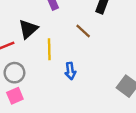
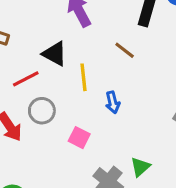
black triangle: (28, 29) -> (55, 54), turned -45
pink square: (15, 96) -> (79, 138), moved, turned -35

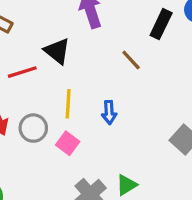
yellow line: (84, 77) -> (68, 104), moved
gray circle: (42, 111) -> (33, 128), moved

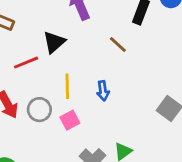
black triangle: (57, 51) -> (54, 42), turned 45
pink square: (68, 143) -> (70, 120), turned 30

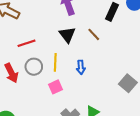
black triangle: (54, 42) -> (67, 35), moved, turned -30
gray circle: (39, 110) -> (34, 67), moved

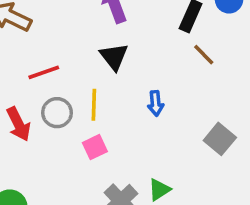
brown line: (94, 34) -> (204, 55), moved
blue arrow: (81, 67) -> (156, 103), moved

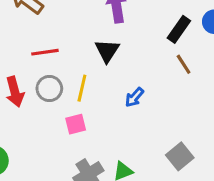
blue arrow: (156, 103) -> (134, 97), turned 35
gray square: (220, 139) -> (180, 156), moved

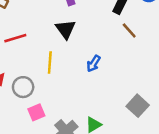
gray circle: (49, 89) -> (23, 87), moved
pink square: (76, 124) -> (36, 112), moved

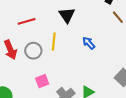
blue arrow: (94, 64) -> (89, 43), turned 104
gray circle: (23, 87) -> (33, 51), moved

